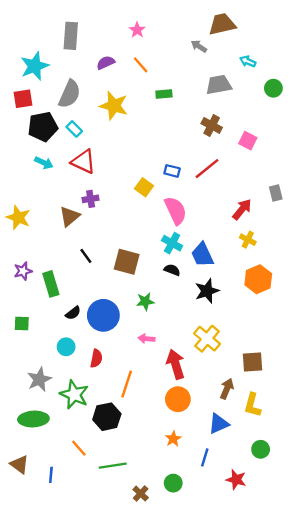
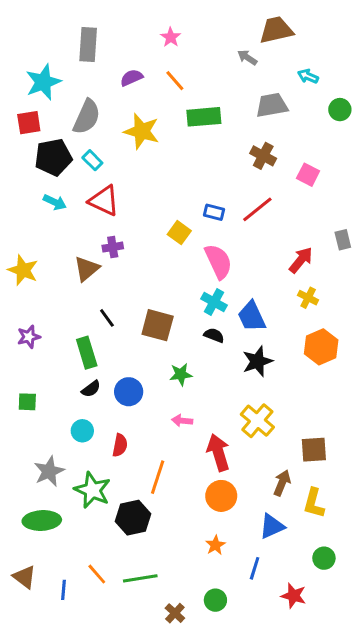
green rectangle: (164, 94) -> (204, 117), size x1.6
green rectangle: (51, 284) -> (87, 353), moved
blue circle: (103, 315) -> (129, 392), size x0.7
orange line: (79, 448) -> (97, 574), moved

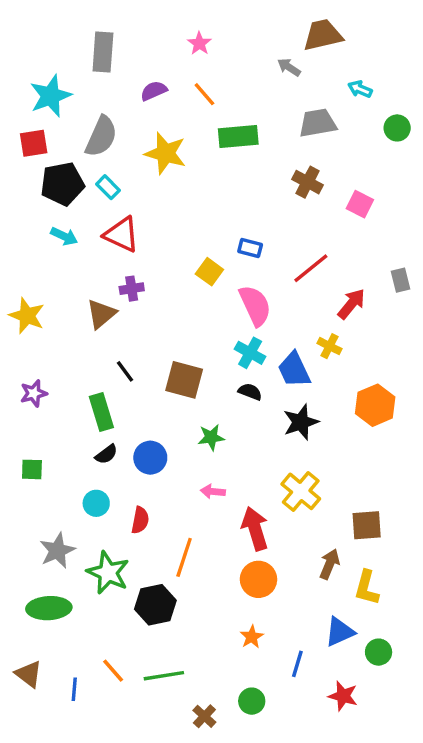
red line: (257, 209) -> (311, 268), moved
yellow cross: (308, 298) -> (329, 346), moved
blue triangle: (272, 526) -> (340, 632), moved

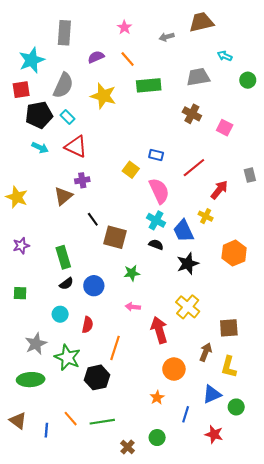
gray arrow: (289, 67) -> (167, 37), moved, turned -48
black line: (125, 371) -> (93, 219), moved
orange circle: (258, 579) -> (174, 369), moved

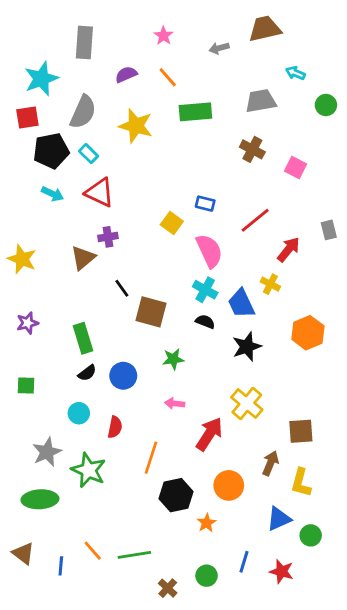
red arrow: (159, 330) -> (209, 434), turned 50
black hexagon: (97, 377) -> (176, 495), moved
blue line: (186, 414) -> (244, 562), moved

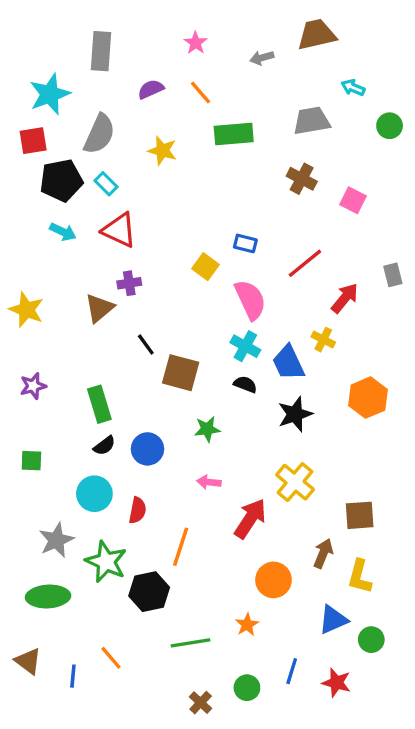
yellow star: (136, 126) -> (162, 151), size x0.7
cyan circle: (79, 413) -> (94, 494), size x1.4
black hexagon: (176, 495) -> (149, 592), moved
green line: (134, 555) -> (191, 643), moved

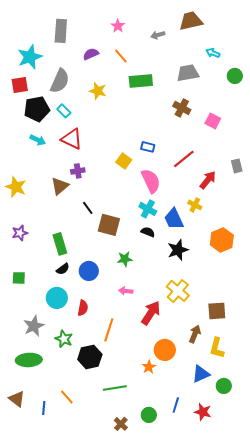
green star: (106, 562) -> (64, 339), size x0.7
orange star: (247, 625) -> (149, 367), moved

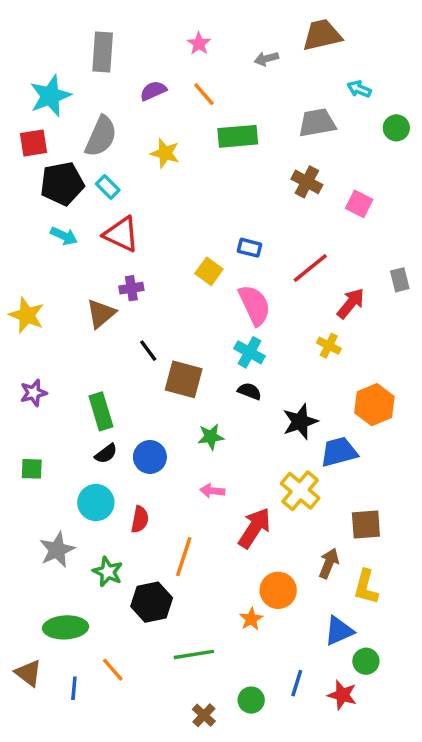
blue trapezoid: (174, 219) -> (339, 452), moved, turned 100
green ellipse: (29, 360) -> (66, 627), moved
green circle: (224, 386) -> (366, 661), moved

